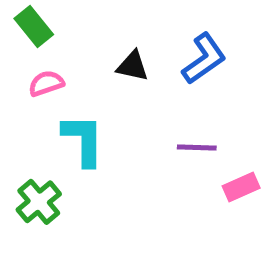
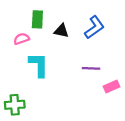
green rectangle: (34, 27) -> (37, 19), moved, turned 42
green cross: (39, 202) -> (15, 105), moved, turned 36

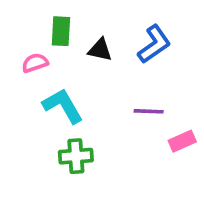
cyan L-shape: (39, 65) -> (63, 106), turned -30
green cross: (15, 105) -> (76, 156), moved

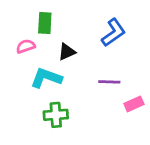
black triangle: (100, 50) -> (67, 52), moved, turned -36
cyan L-shape: (63, 106) -> (46, 78), turned -40

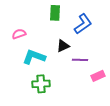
green rectangle: (45, 23) -> (55, 13), moved
black triangle: (67, 52) -> (63, 46), moved

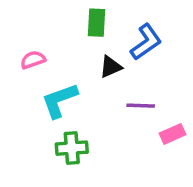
black triangle: (63, 46) -> (111, 67), moved
cyan L-shape: (34, 57) -> (59, 100), turned -40

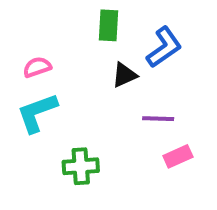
cyan L-shape: (59, 100) -> (37, 113), moved
pink rectangle: (172, 134) -> (178, 156), moved

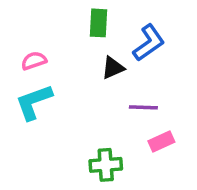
green cross: (81, 166) -> (106, 165), moved

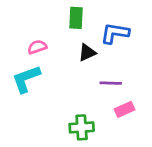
blue L-shape: (149, 43) -> (115, 33), turned -136
pink semicircle: (34, 61) -> (37, 47), moved

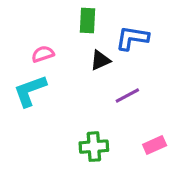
purple line: (111, 83) -> (127, 96), turned -30
pink rectangle: (125, 109) -> (155, 145), moved

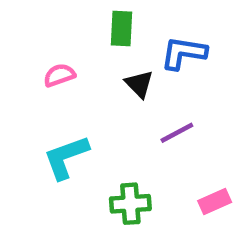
black triangle: (100, 60) -> (139, 84), turned -50
cyan L-shape: (30, 91) -> (66, 157), moved

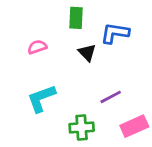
purple line: (177, 133) -> (111, 97), moved
pink rectangle: (215, 202) -> (134, 126), size x1.4

